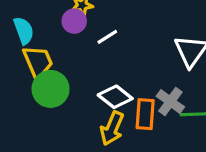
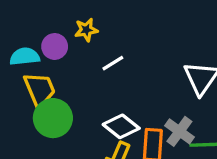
purple circle: (74, 21) -> (55, 46), moved
cyan semicircle: (24, 31) -> (25, 56), turned -76

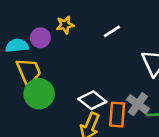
white line: (113, 63) -> (112, 31), moved

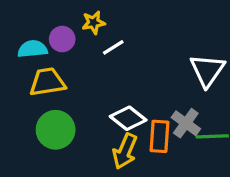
white line: (112, 31) -> (113, 47), moved
yellow trapezoid: (29, 72) -> (47, 82), turned -76
green circle: (39, 94) -> (56, 130), moved

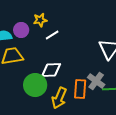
white diamond: (128, 118) -> (51, 70), moved, turned -40
green circle: (56, 130) -> (35, 85), moved

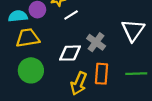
gray cross: (96, 81) -> (96, 42), moved
green circle: (35, 85) -> (31, 70), moved

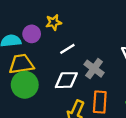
white line: (71, 15) -> (67, 49), moved
green circle: (31, 70) -> (25, 85), moved

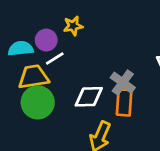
white line: (67, 49) -> (55, 58), moved
orange rectangle: (100, 102) -> (124, 102), moved

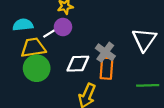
purple circle: (46, 40) -> (63, 27), moved

